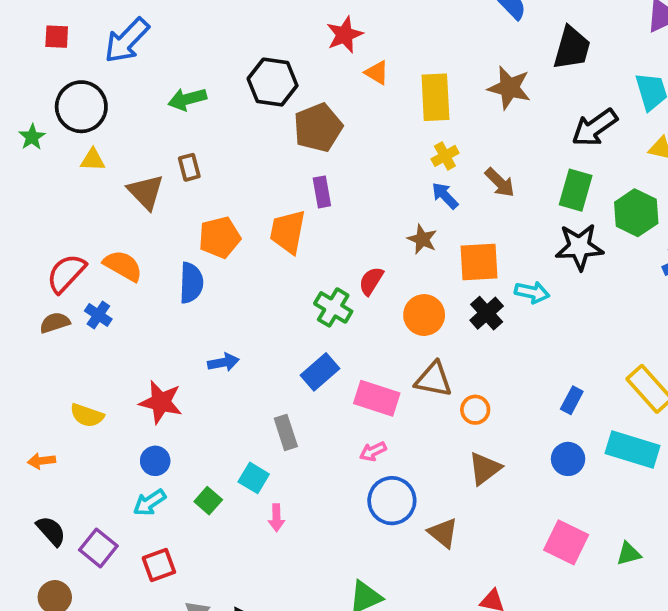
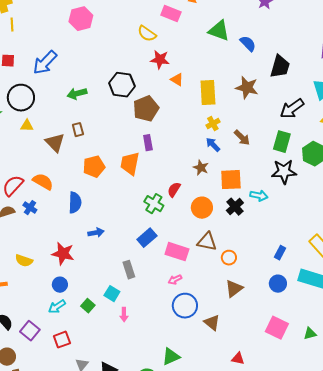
red star: (345, 35) -> (160, 60), turned 30
blue semicircle: (191, 283) -> (75, 203), moved

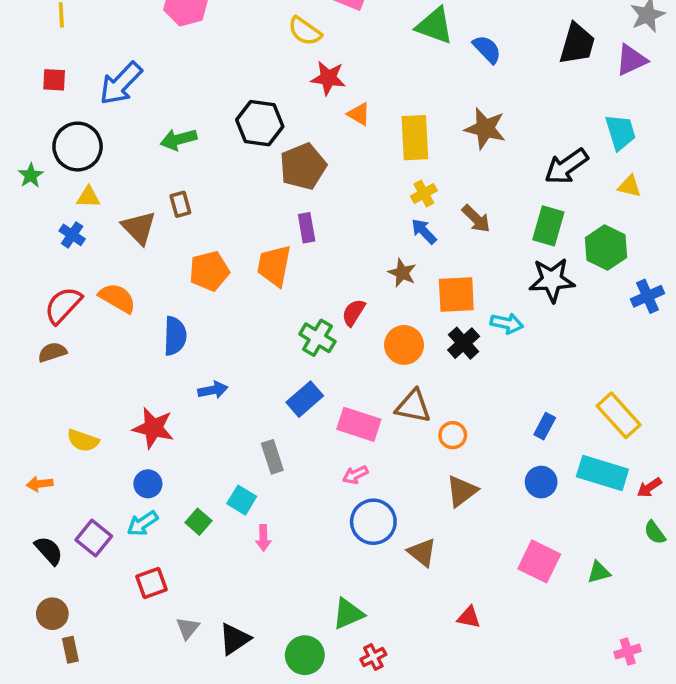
black trapezoid: (280, 67) -> (577, 44), moved
blue cross: (30, 208) -> (72, 235), moved
purple square: (30, 331) -> (94, 538), moved

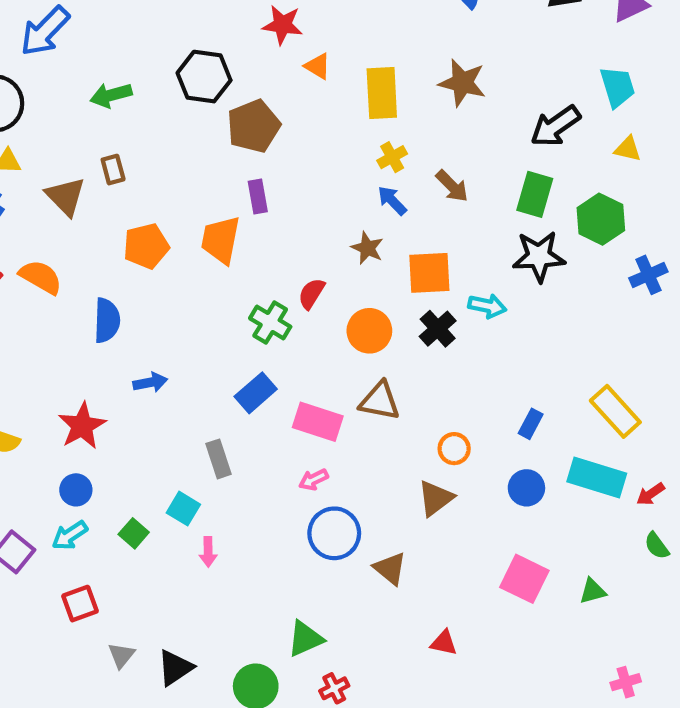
red star: (153, 428) -> (82, 426), turned 30
orange circle: (453, 435) -> (454, 449), moved

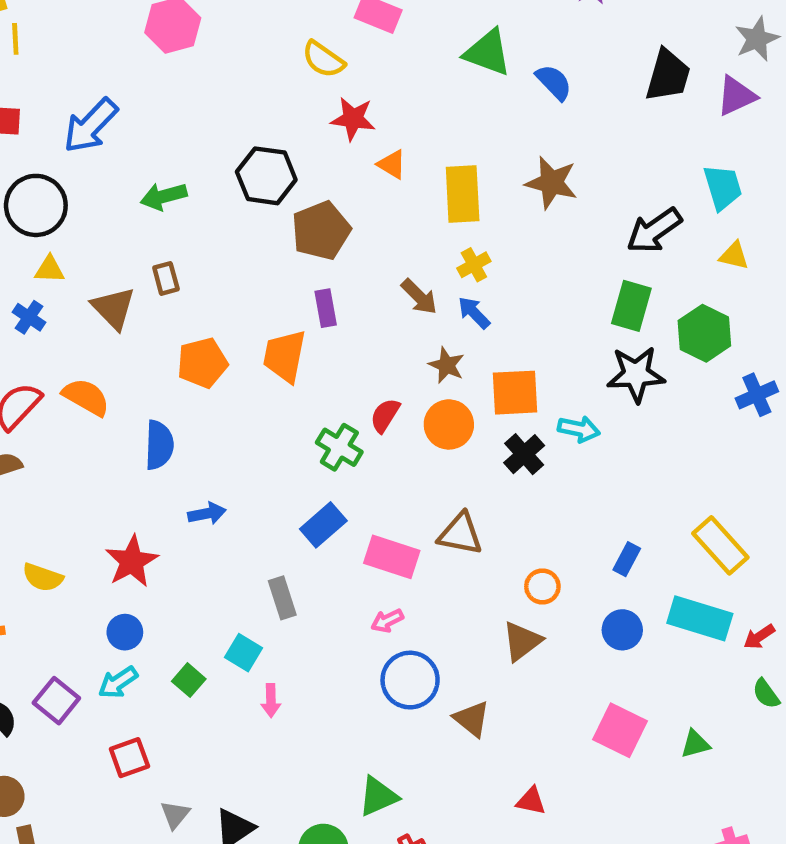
brown arrow: (452, 186) -> (419, 297), moved
orange circle: (369, 331) -> (449, 424), moved

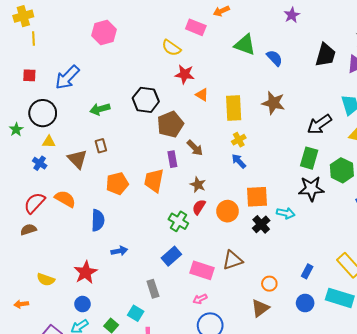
brown arrow: (419, 297) -> (195, 148), moved
brown star: (447, 365) -> (198, 185), moved
brown triangle: (460, 534) -> (233, 260), turned -30

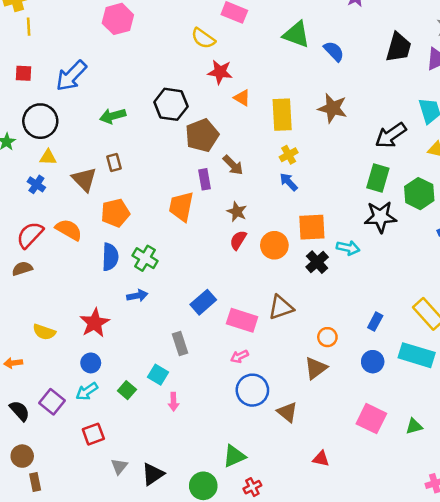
orange pentagon: (117, 184) -> (115, 213), moved
green cross: (178, 221) -> (145, 258), moved

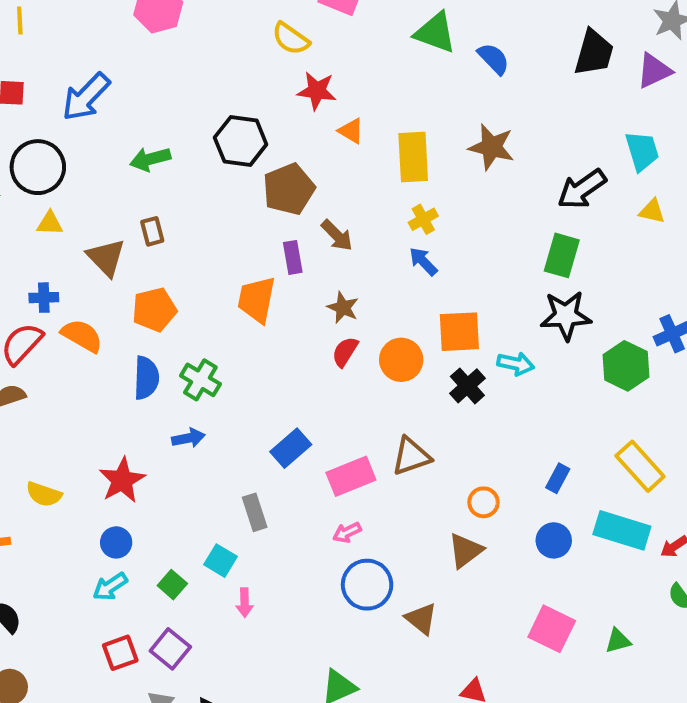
blue cross: (36, 184) -> (44, 298), moved, turned -36
green hexagon: (419, 194) -> (626, 366), moved
pink rectangle: (242, 320) -> (351, 476), turned -40
purple square: (52, 402) -> (170, 649), moved

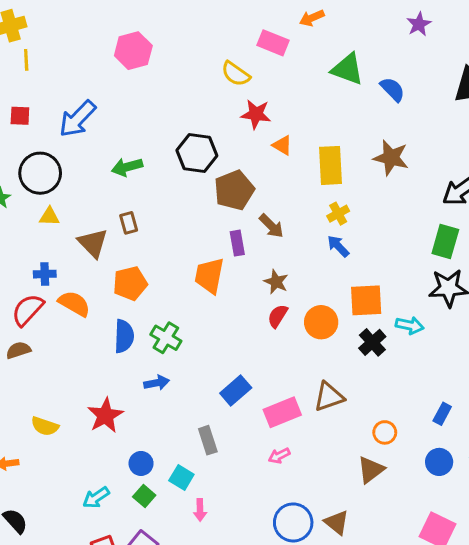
blue circle: (116, 542) -> (141, 463), moved
blue circle: (367, 585) -> (293, 522), moved

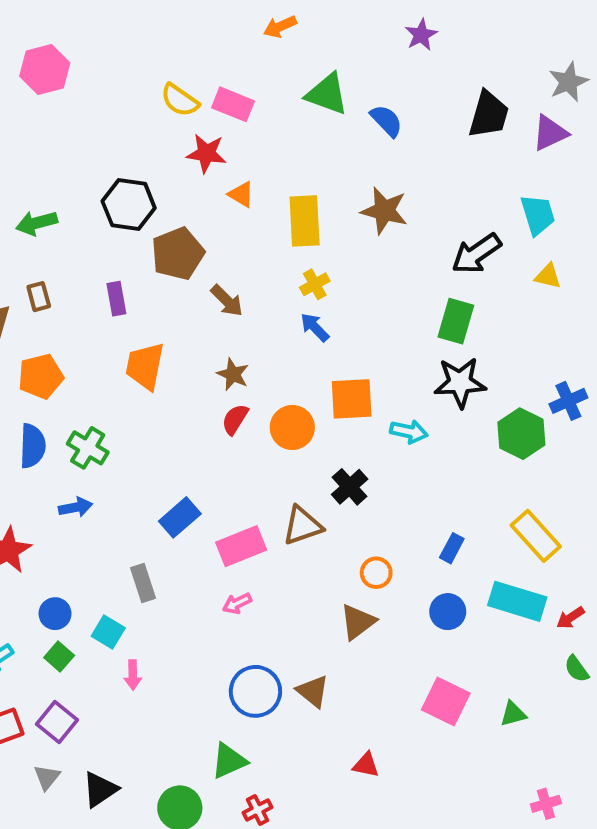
pink rectangle: (273, 43) -> (233, 104), moved
purple rectangle: (237, 243) -> (116, 299), moved
black cross: (372, 342) -> (350, 487), moved

